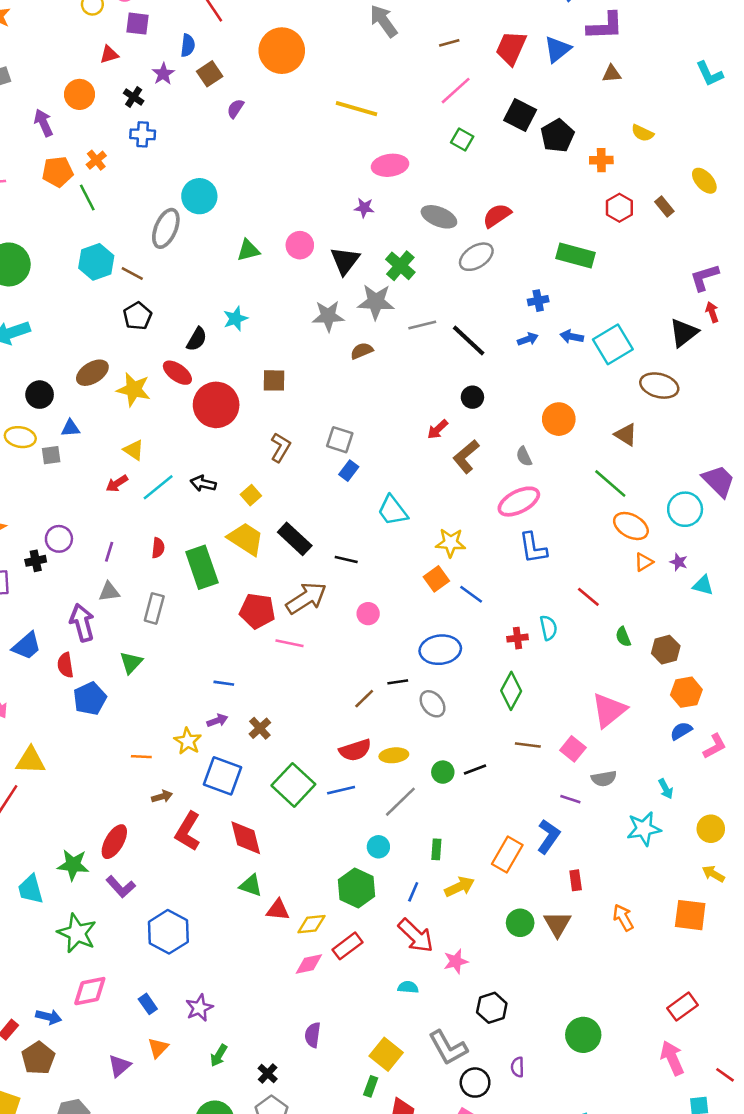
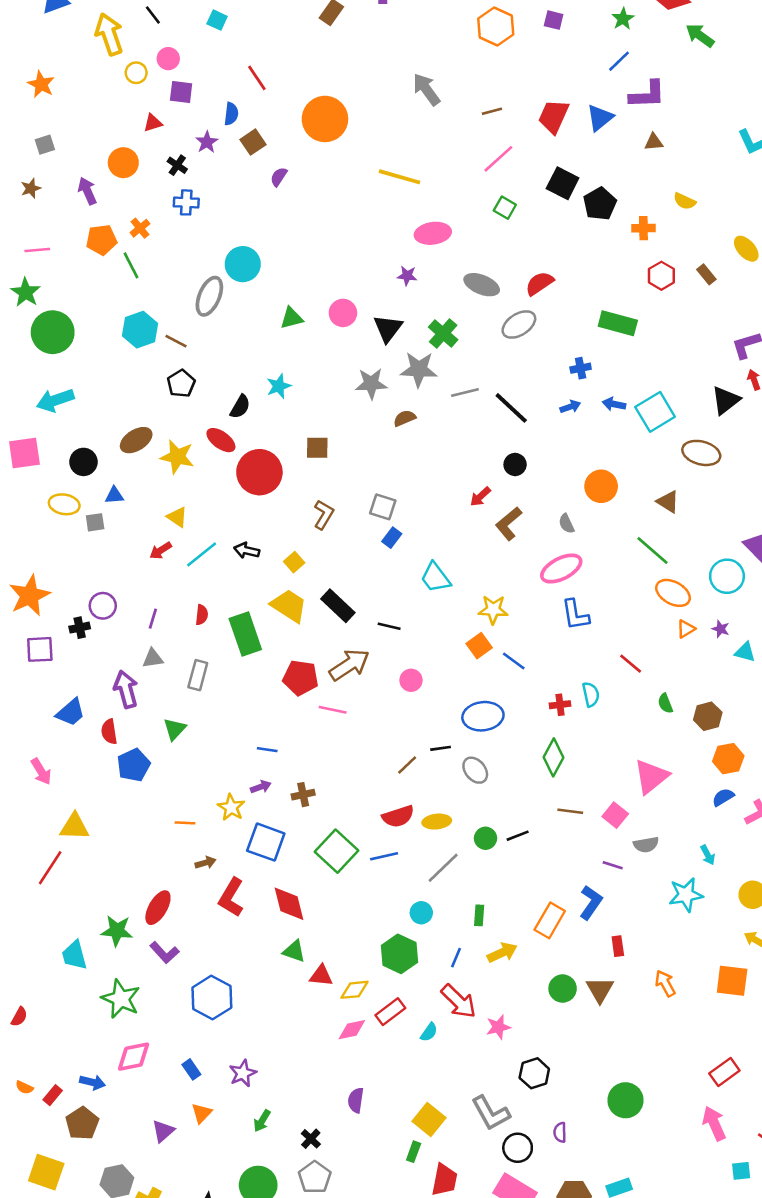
brown cross: (260, 728) -> (303, 795), turned 30
cyan semicircle: (408, 987) -> (429, 1032), moved, turned 120

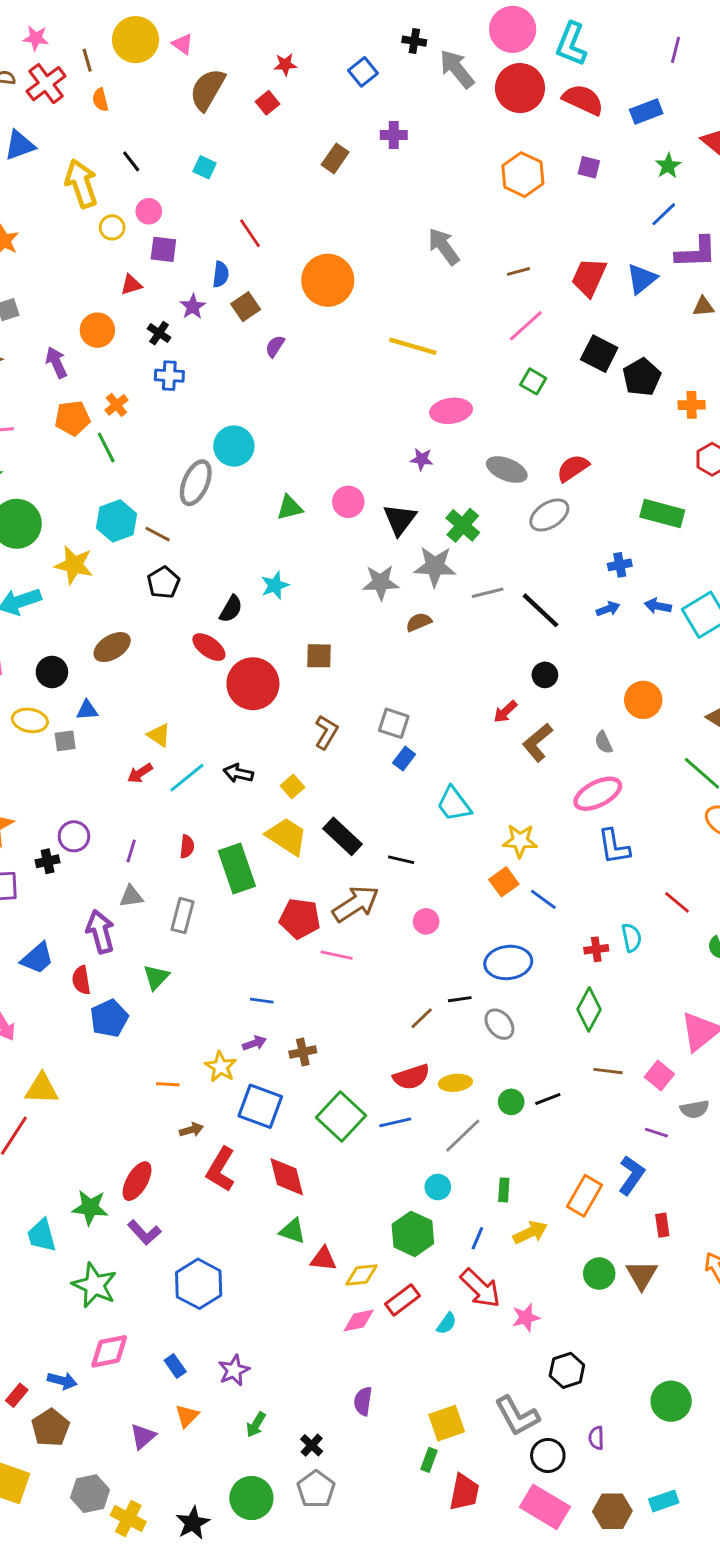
yellow star: (177, 457) -> (74, 565), moved
yellow square: (429, 1120) -> (447, 1423), turned 32

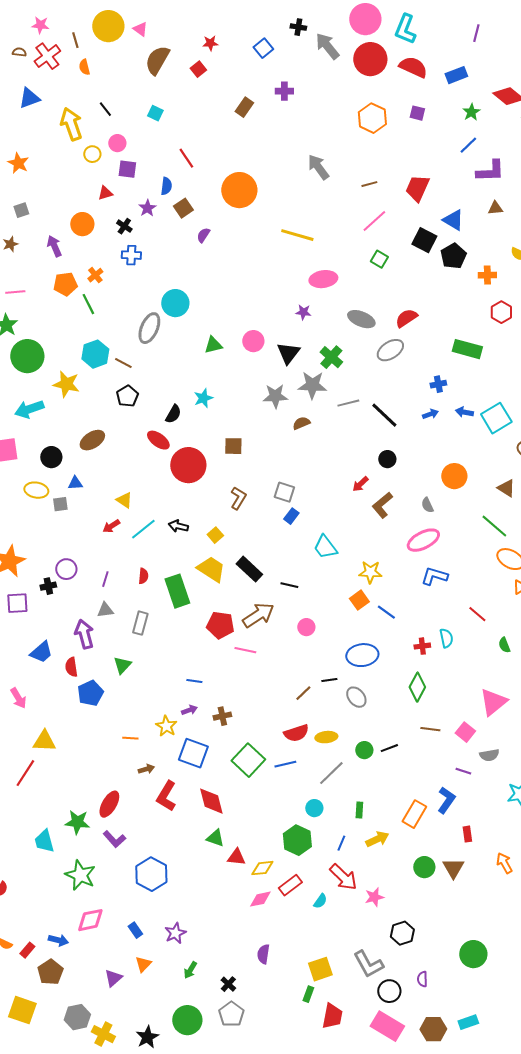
blue triangle: (642, 279) -> (453, 220), moved, turned -50
blue L-shape: (614, 847) -> (434, 576), turned 116

